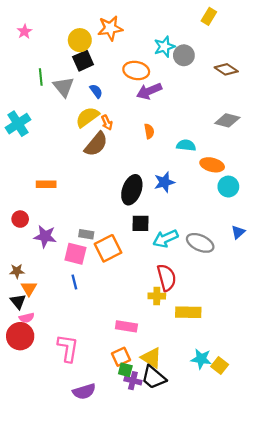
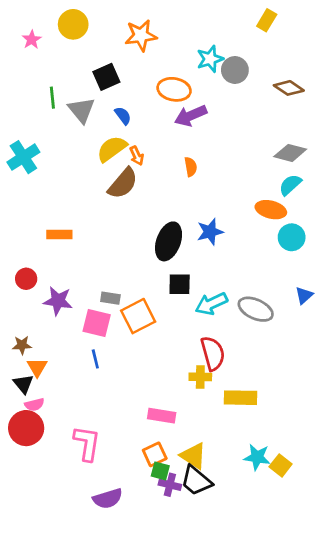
yellow circle: (80, 40) -> (73, 24), moved
cyan semicircle: (186, 145) -> (290, 185), moved, turned -48

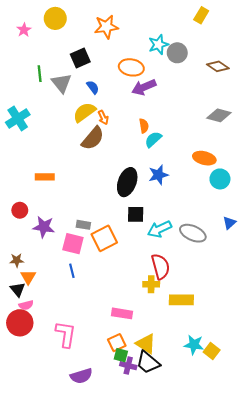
cyan semicircle: (290, 185) -> (153, 139), moved

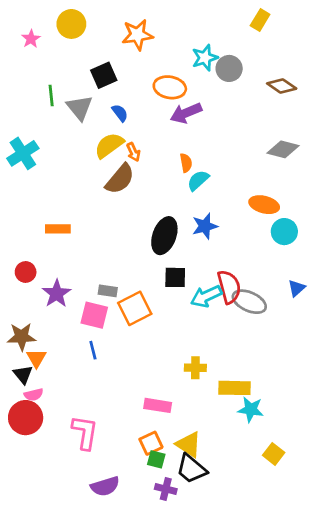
purple star: (44, 227) -> (57, 294), turned 30
brown star: (17, 260) -> (22, 337), size x1.5
red semicircle: (161, 267) -> (229, 287), moved
cyan star: (194, 345) -> (251, 409), moved
purple cross: (128, 366) -> (166, 489), moved

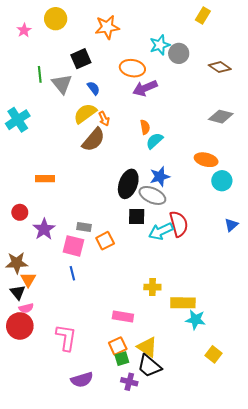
gray ellipse: (249, 302) -> (152, 195), moved
orange square: (135, 308) -> (105, 241), size x0.7
green square: (156, 459) -> (122, 359), turned -32

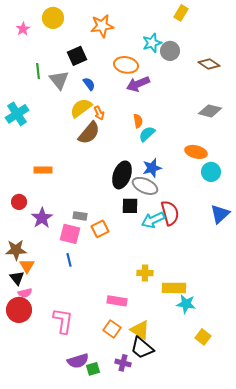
yellow rectangle: (203, 16) -> (181, 13), moved
blue triangle: (231, 225) -> (220, 214), size x1.5
orange square: (118, 346) -> (112, 329), turned -30
green square: (122, 359) -> (93, 369), moved

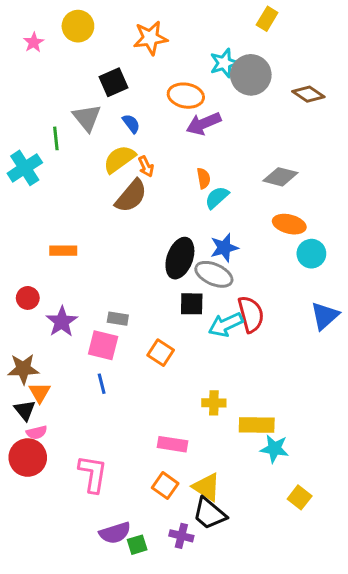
gray circle: (170, 51) -> (251, 75), size x1.4
green line: (38, 71) -> (56, 138), moved
gray diamond: (210, 111) -> (280, 177), moved
orange square: (100, 229) -> (161, 353), moved, turned -30

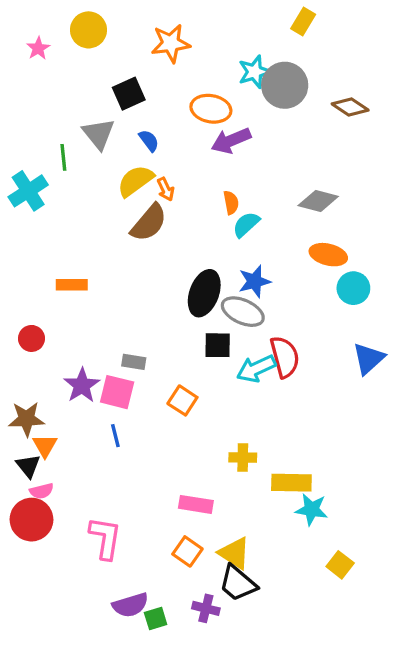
purple star: (62, 322) -> (82, 385), moved

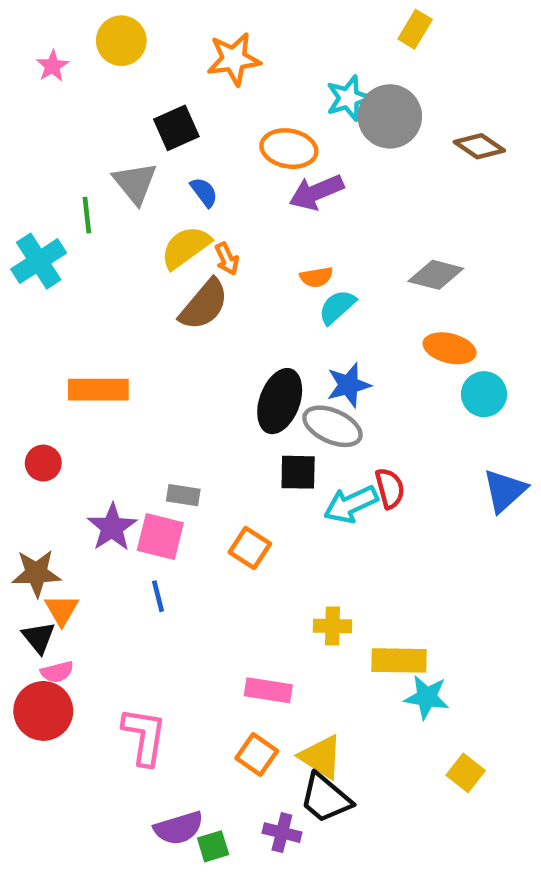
orange semicircle: (231, 203) -> (316, 277), turned 90
orange rectangle: (72, 285) -> (98, 390), size x1.4
red semicircle: (285, 357) -> (390, 488), size x0.7

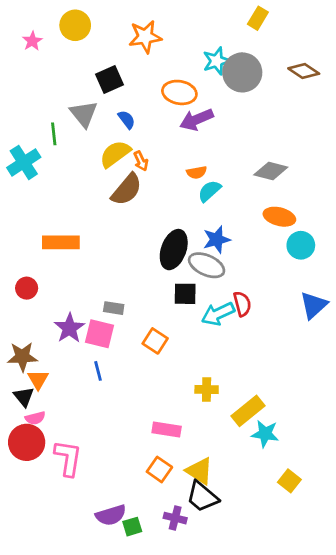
brown diamond: (479, 146) -> (304, 71), moved
yellow rectangle: (399, 660) -> (248, 411), turned -40
pink L-shape: (144, 736) -> (68, 458), moved

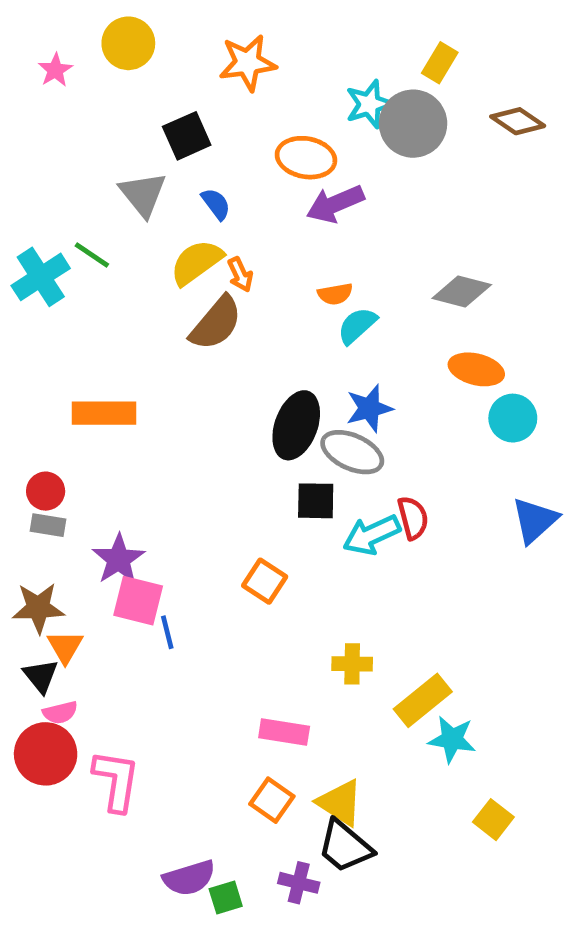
yellow rectangle: (258, 18) -> (440, 63), moved
green line: (54, 134) -> (92, 255), moved, turned -50
gray rectangle: (114, 308) -> (48, 525), moved
pink square: (99, 334) -> (138, 601), moved

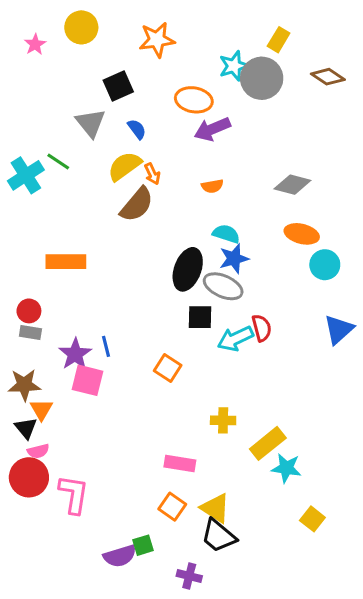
cyan semicircle: (357, 326) -> (226, 234), moved, turned 60
blue line: (167, 632) -> (106, 346), moved
purple cross: (299, 883) -> (189, 576), moved
green square: (226, 897) -> (143, 545), moved

